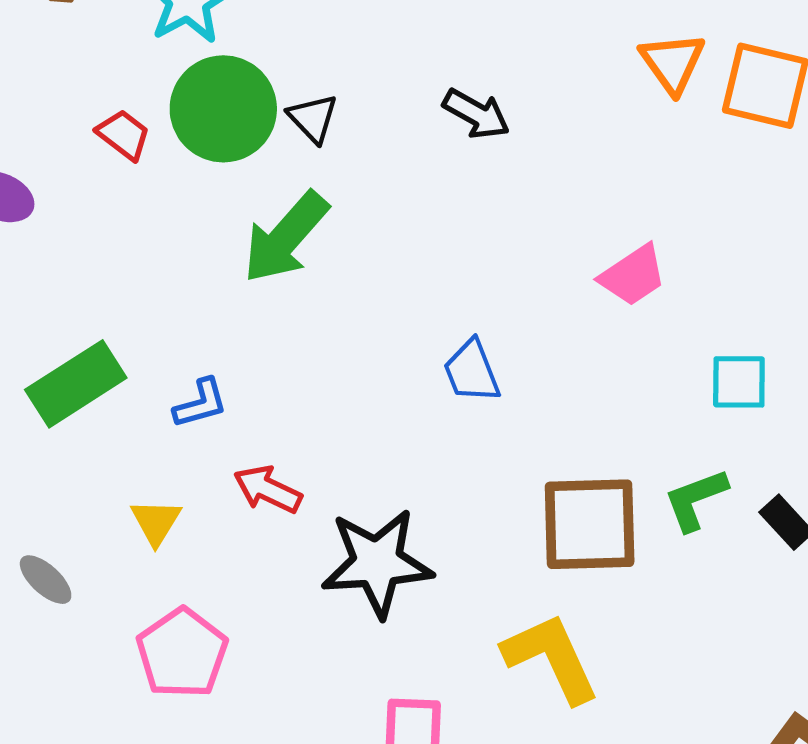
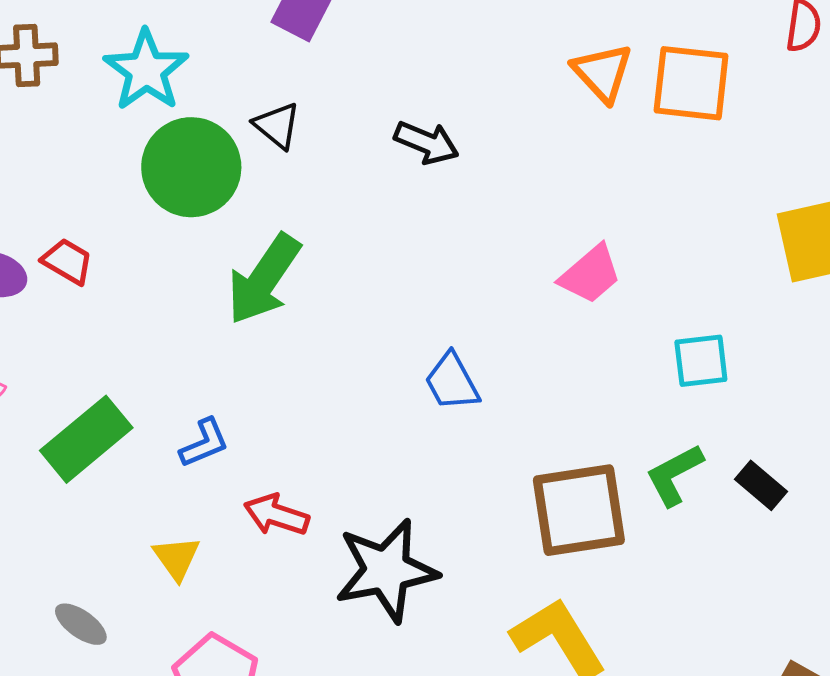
black triangle: (313, 118) -> (277, 126), moved
red trapezoid: (124, 135) -> (67, 261), moved

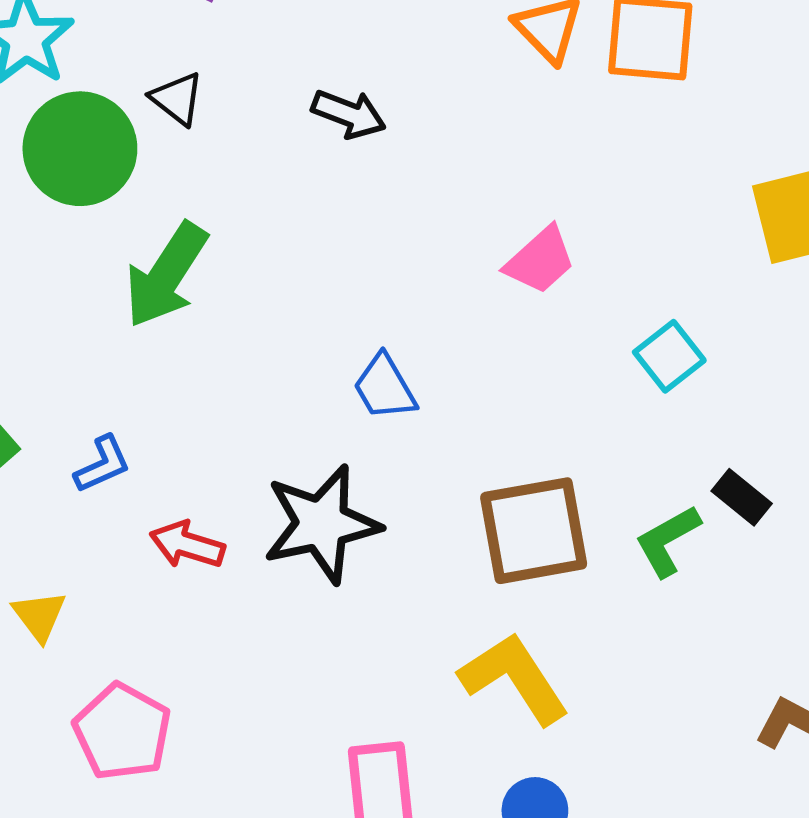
cyan square: (701, 361) -> (669, 356), turned -30
green L-shape: (674, 475) -> (668, 541), moved
yellow triangle: (177, 558) -> (39, 616), moved
black star: (386, 570) -> (322, 524), moved

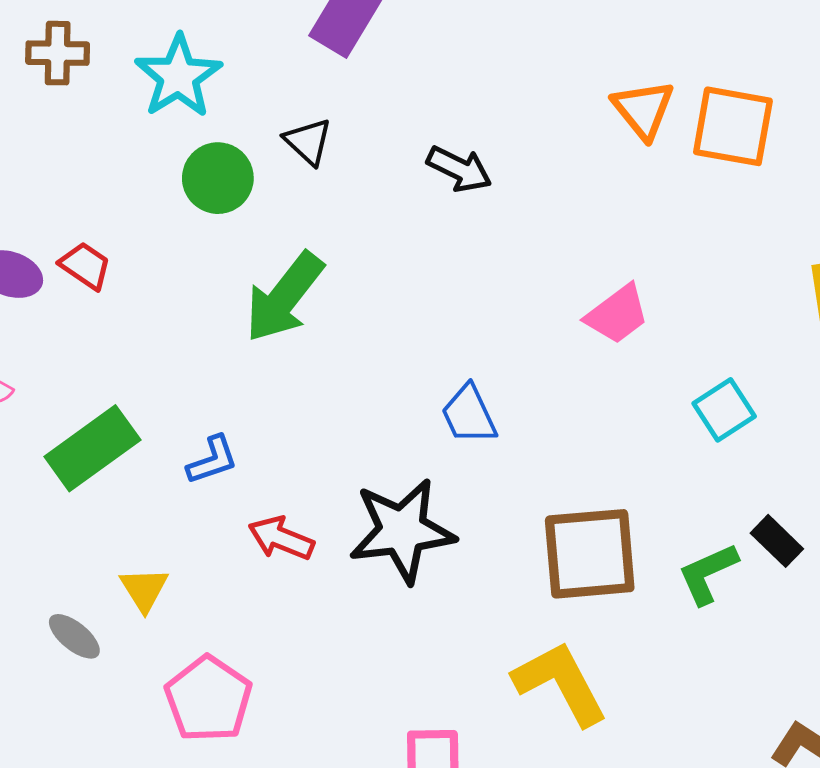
green circle: (80, 149) -> (218, 178), size x0.7

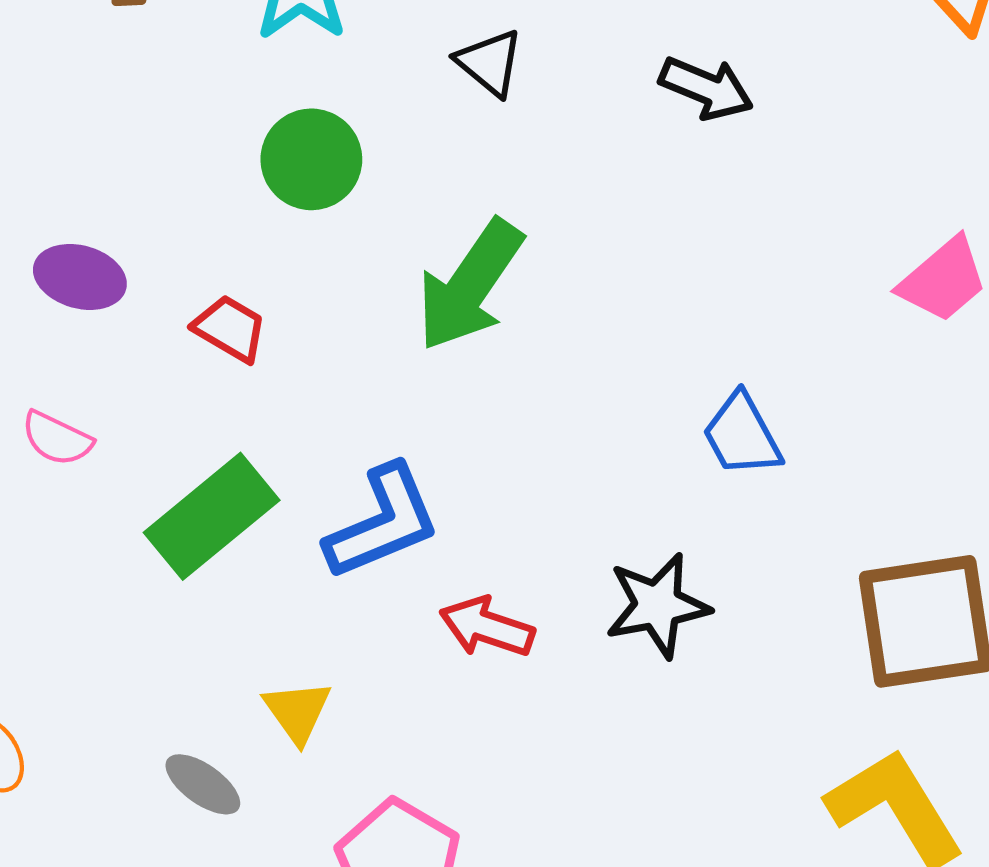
green circle: (218, 178) -> (311, 159), moved
red trapezoid: (85, 266) -> (230, 328), moved
blue L-shape: (212, 460) -> (383, 522), size x1.6
black star: (402, 531) -> (658, 605), size x0.7

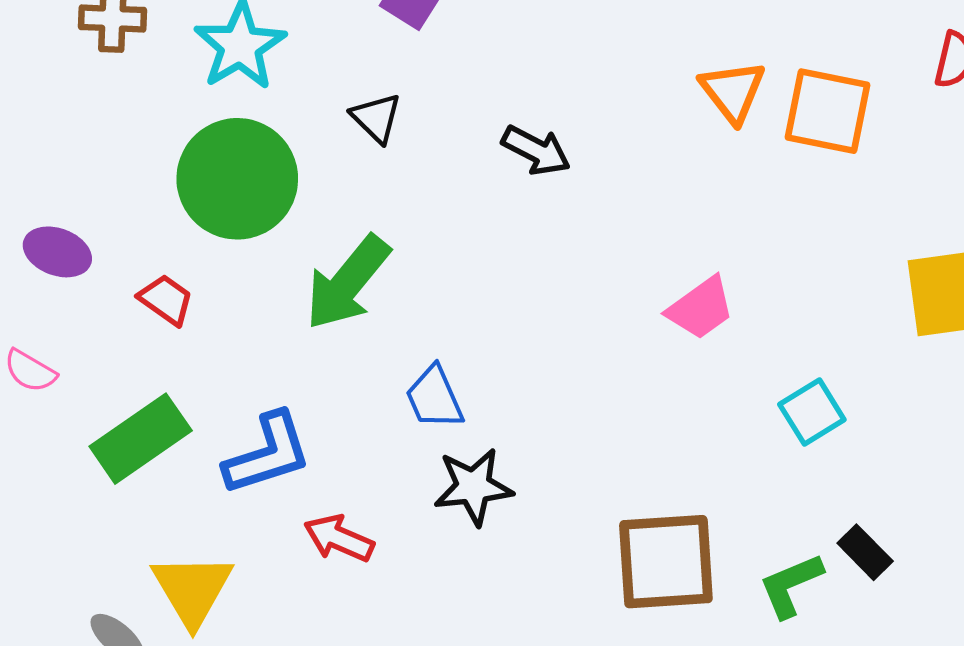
green circle: (311, 159) -> (237, 179), size x1.6
blue trapezoid: (742, 435) -> (434, 398), moved
black star: (658, 605) -> (473, 487), moved
yellow triangle: (297, 712) -> (192, 590), size x1.6

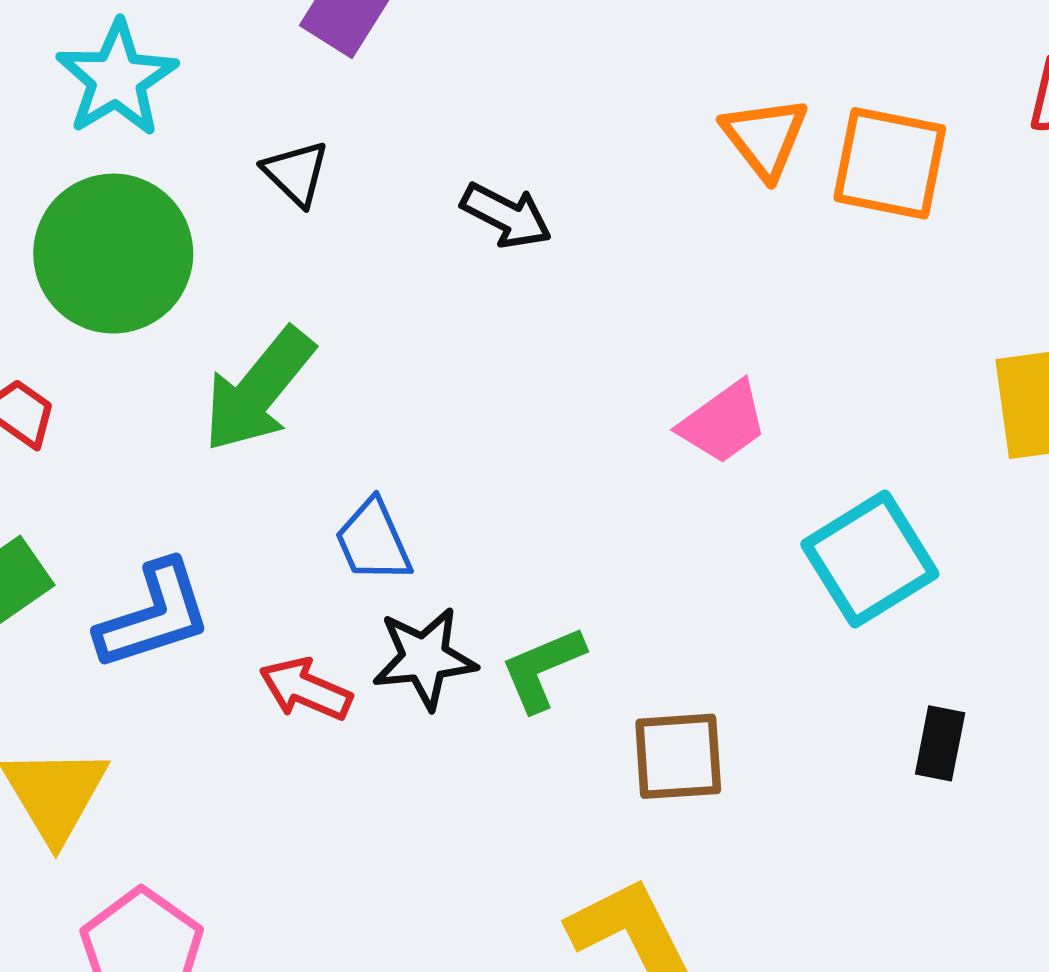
cyan square: (812, 412) -> (870, 559), size x1.5
red arrow: (339, 538) -> (306, 689), moved
black rectangle: (865, 552) -> (940, 743), turned 56
brown square: (666, 562) -> (678, 756), size x0.7
green L-shape: (791, 585) -> (543, 669), moved

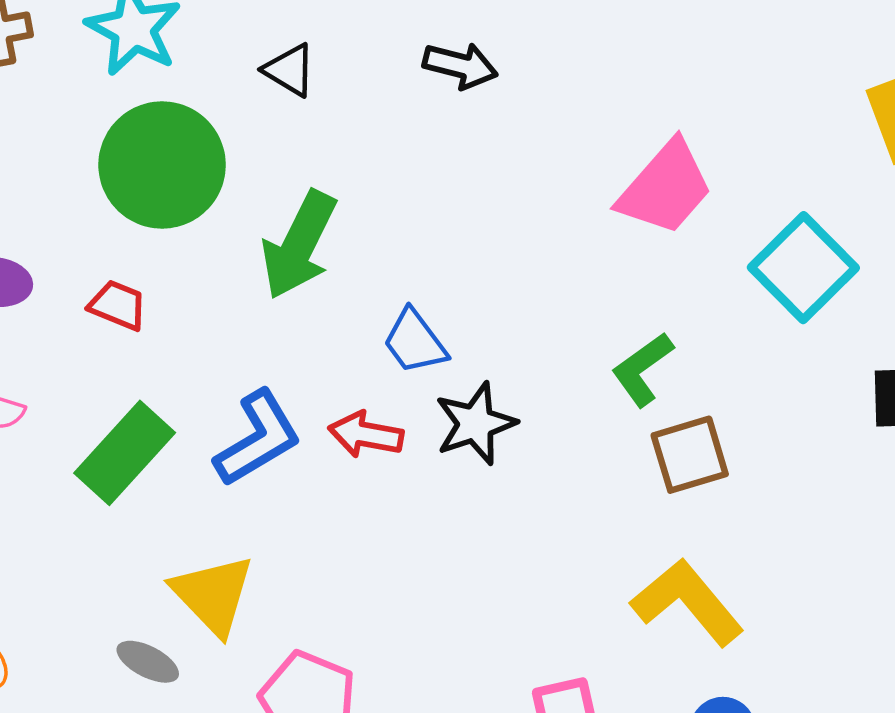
pink trapezoid: (723, 423) -> (665, 188), size x1.4
green L-shape: (543, 669) -> (642, 369), moved
red arrow: (306, 689) -> (366, 435), moved

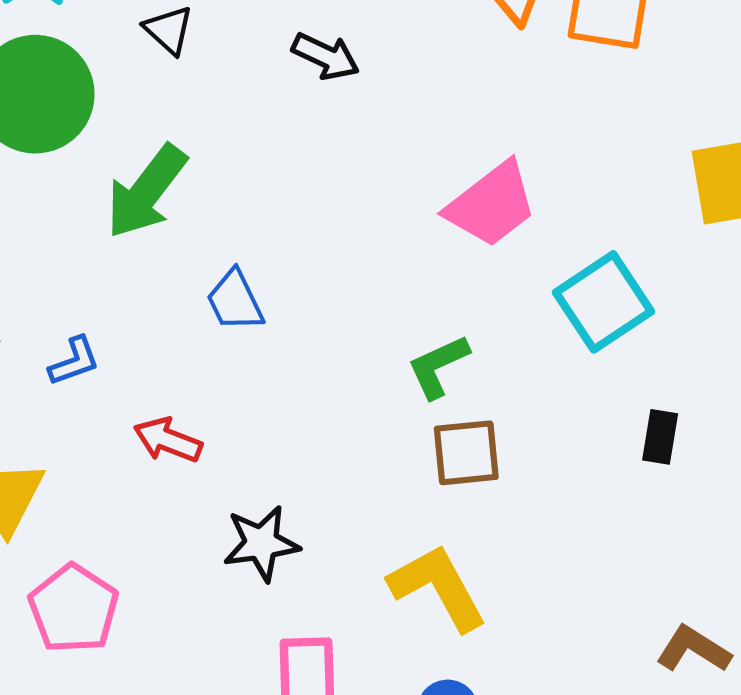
black star: (475, 424) -> (261, 543), moved
red arrow: (366, 435) -> (168, 440), moved
blue L-shape: (258, 438) -> (74, 361), size x0.6

